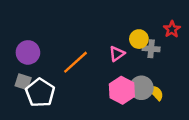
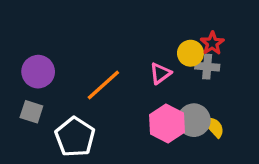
red star: (172, 29) -> (212, 43), moved
white pentagon: (40, 93) -> (75, 137), moved

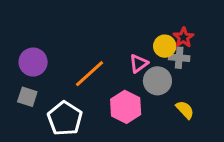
gray circle: (194, 120) -> (157, 81), moved
pink hexagon: (167, 124) -> (126, 107), moved

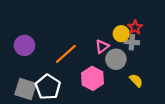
gray square: (27, 97) -> (26, 89), moved, size x1.5

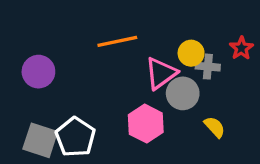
red star: (135, 27) -> (241, 48), moved
pink triangle: (102, 46) -> (161, 73), size x1.5
orange line: (66, 54) -> (117, 41), moved, turned 30

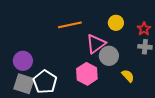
yellow circle: (191, 53) -> (116, 23), moved
gray cross: (208, 67) -> (145, 47), moved
purple circle: (38, 72) -> (23, 61), moved

